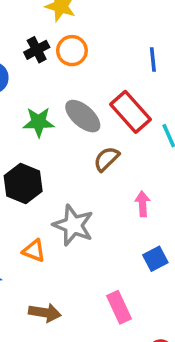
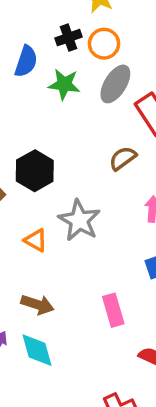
gray ellipse: (83, 116) -> (115, 84), moved, turned 72
green star: (39, 122) -> (64, 84), moved

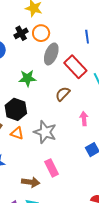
green star: (64, 84) -> (28, 78), moved
orange triangle: (36, 240) -> (17, 133), moved
pink rectangle: (113, 310) -> (51, 168), moved

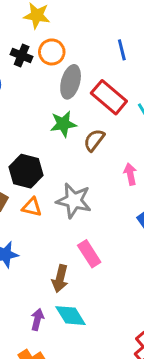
black cross: (21, 33) -> (22, 56), turned -32
green star: (28, 78) -> (63, 124), moved
brown arrow: (31, 182) -> (60, 279), turned 102

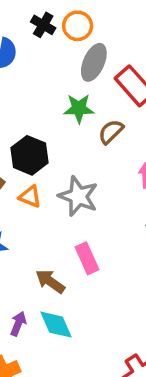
brown arrow: (60, 279) -> (50, 281), turned 104

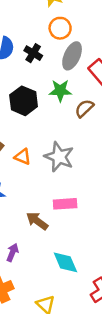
black cross: (43, 25) -> (33, 53), moved
black hexagon: (29, 155) -> (24, 101), moved
pink rectangle: (87, 258) -> (65, 204), turned -70
cyan diamond: (56, 325) -> (65, 262), moved

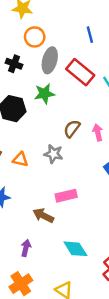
brown semicircle: (84, 108) -> (72, 129), moved
gray star: (59, 157) -> (53, 154), size x0.7

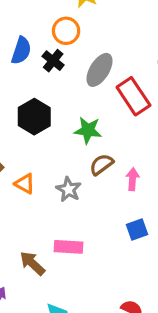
orange circle: (35, 37) -> (66, 31), moved
green star: (44, 94) -> (88, 130), moved

